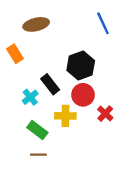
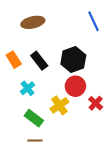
orange rectangle: (15, 54) -> (14, 60), moved
black rectangle: (50, 84) -> (39, 61), moved
yellow cross: (65, 116) -> (59, 105), turned -36

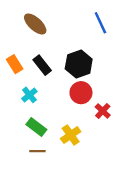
brown ellipse: (33, 22) -> (35, 24), turned 55
yellow cross: (59, 105) -> (71, 135), moved

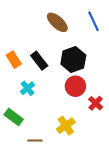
brown ellipse: (35, 24) -> (57, 22), moved
green rectangle: (36, 127) -> (14, 117), moved

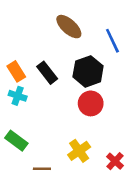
blue line: (93, 21) -> (112, 41), moved
cyan cross: (28, 88) -> (18, 96), moved, turned -32
red cross: (96, 103) -> (115, 161), moved

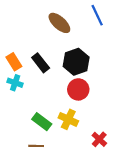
blue line: (112, 41) -> (97, 15), moved
green rectangle: (16, 141) -> (42, 122), moved
yellow cross: (79, 151) -> (68, 119), moved, turned -30

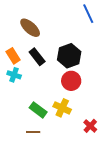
brown ellipse: (59, 23) -> (30, 28), moved

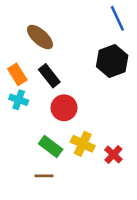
black hexagon: (69, 56) -> (112, 61), moved
red circle: (71, 81) -> (64, 108), moved
red cross: (90, 126) -> (113, 154), moved

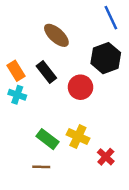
brown ellipse: (40, 37) -> (56, 35), moved
red circle: (64, 108) -> (80, 87), moved
red cross: (113, 154) -> (106, 157), moved

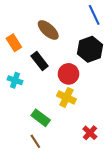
orange rectangle: (16, 71) -> (14, 43), moved
yellow cross: (78, 137) -> (66, 97), moved
brown line: (41, 167) -> (35, 141), turned 56

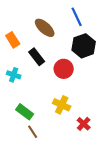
blue line: (94, 15) -> (77, 17), moved
yellow cross: (66, 97) -> (62, 105), moved
green rectangle: (41, 118) -> (25, 112), moved

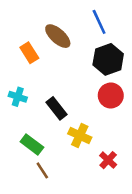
orange rectangle: (13, 40) -> (29, 53), moved
black rectangle: (37, 57) -> (56, 108), moved
red circle: (64, 69) -> (111, 95), moved

